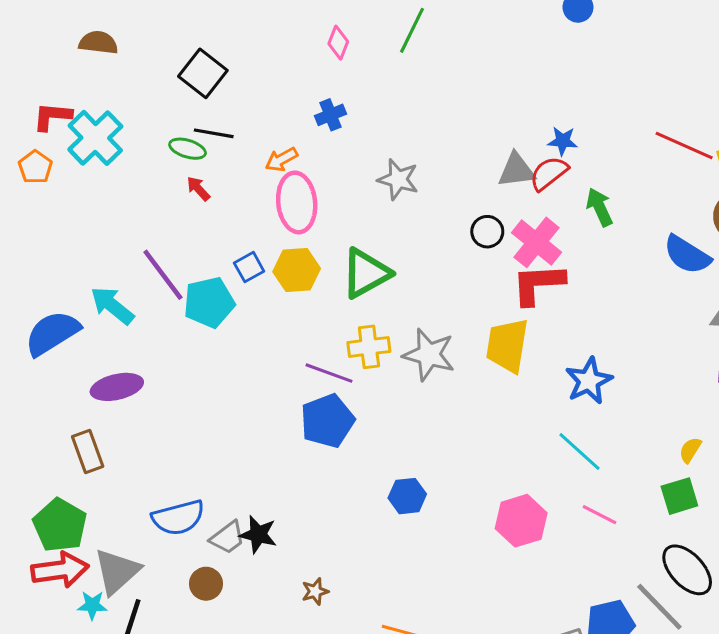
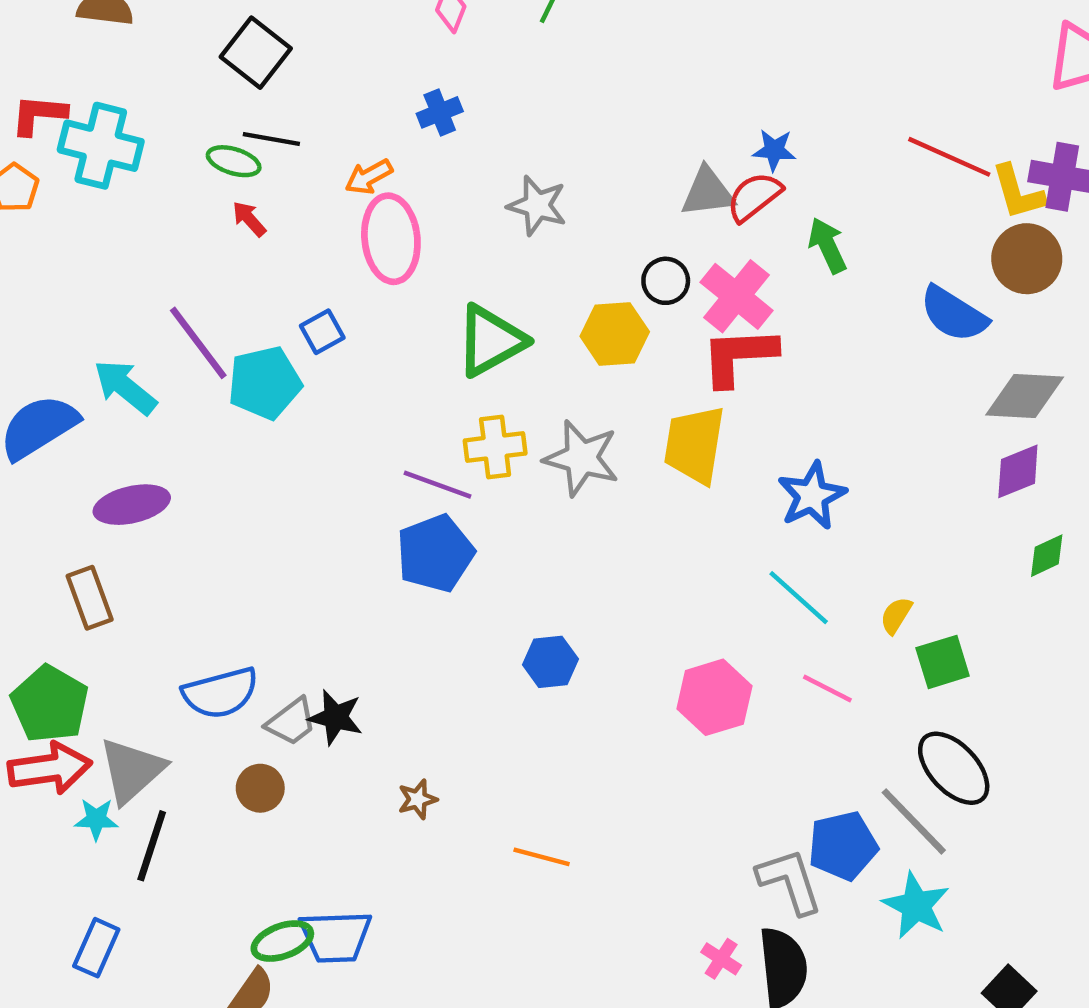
cyan cross: (95, 138) -> (101, 146), turned -32
yellow hexagon: (297, 270) -> (615, 334), moved
yellow semicircle: (690, 450) -> (896, 615), moved

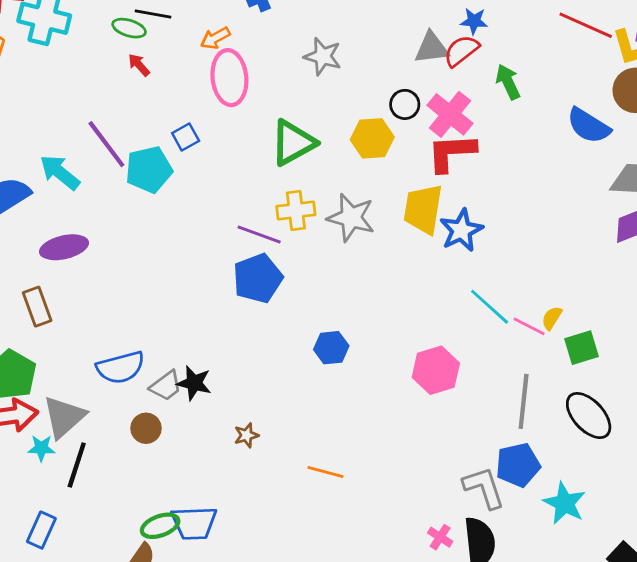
blue star: (812, 496) -> (461, 230), moved
pink line: (827, 688) -> (529, 326), moved
gray line: (914, 821) -> (524, 401), moved, turned 50

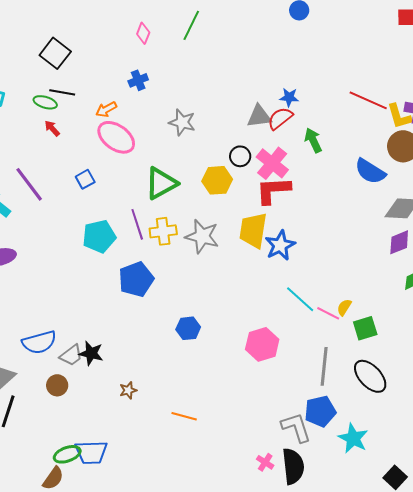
pink ellipse: (229, 78) -> (116, 137), turned -48
cyan pentagon: (149, 169) -> (99, 236), moved
purple line: (259, 235) -> (137, 224), moved, turned 52

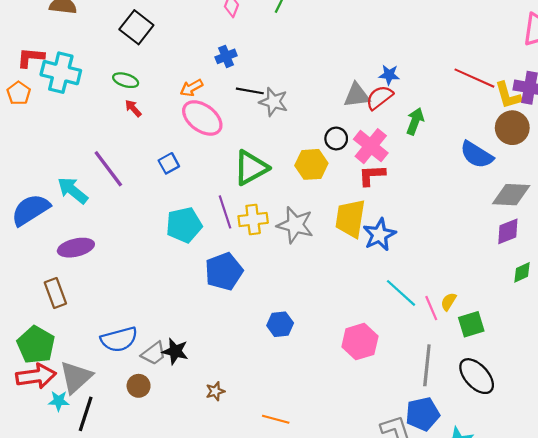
black line: (62, 92) -> (250, 91), moved
green arrow: (313, 140) -> (415, 121), turned 45
red L-shape: (273, 190) -> (372, 175), size x0.7
pink line: (328, 313) -> (431, 308), turned 40

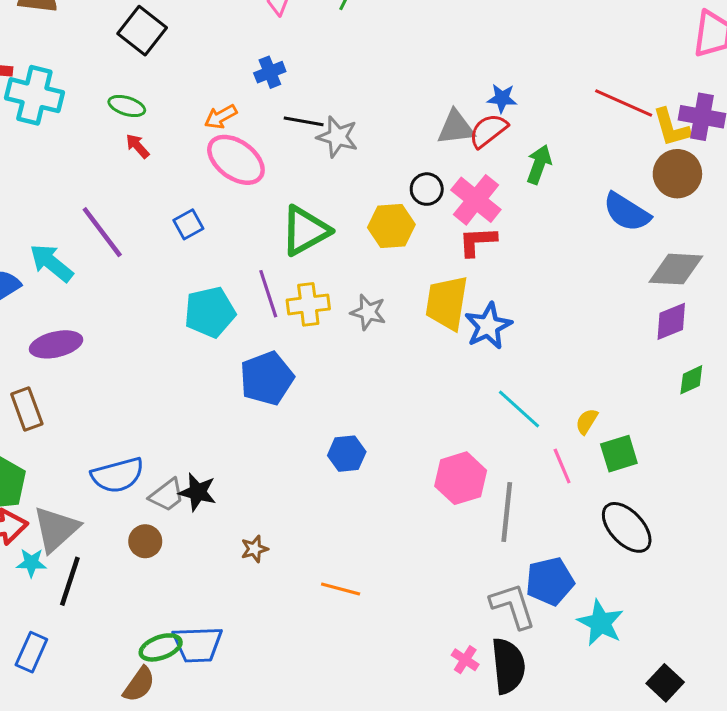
gray star: (295, 225) -> (368, 312), size x0.7
pink line: (431, 308) -> (562, 466), moved
gray line: (427, 365) -> (507, 512), moved

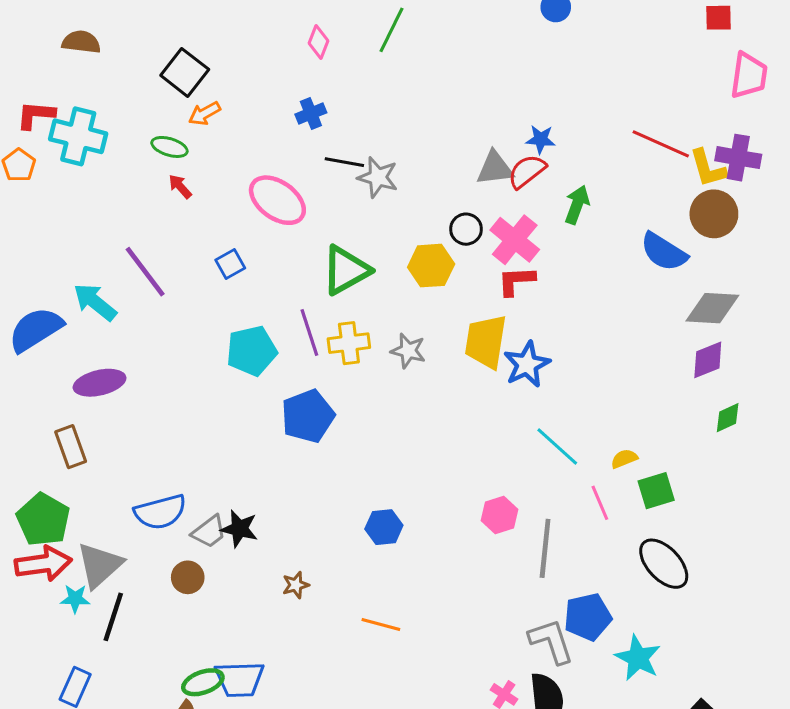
orange arrow: (221, 117) -> (204, 113), moved
yellow semicircle: (587, 421) -> (624, 459), turned 36
blue hexagon: (347, 454) -> (384, 527), moved
pink hexagon: (461, 478) -> (499, 515), size x0.7

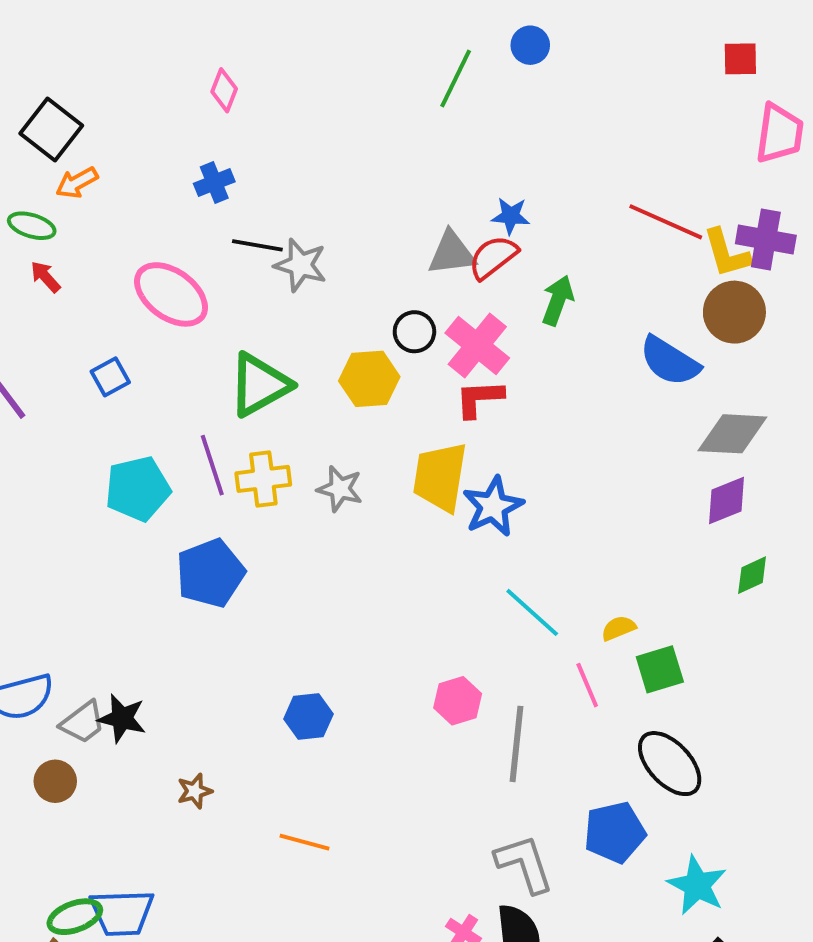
green line: (392, 30) -> (456, 79), moved
blue pentagon: (588, 617) -> (615, 832), moved
cyan star: (638, 658) -> (697, 885), moved

